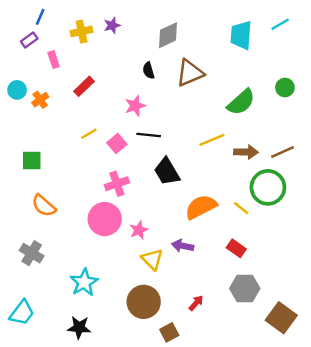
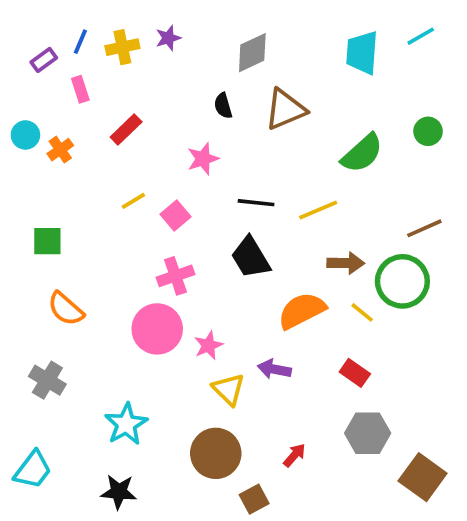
blue line: (40, 17) -> (80, 42), moved
black line: (149, 135) -> (256, 203), moved
brown arrow: (246, 152) -> (346, 263), moved

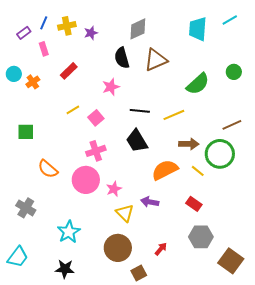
purple star: (168, 38) -> (91, 33), moved
black semicircle: (223, 106) -> (122, 58), size x1.5
orange semicircle: (66, 309) -> (48, 169), moved

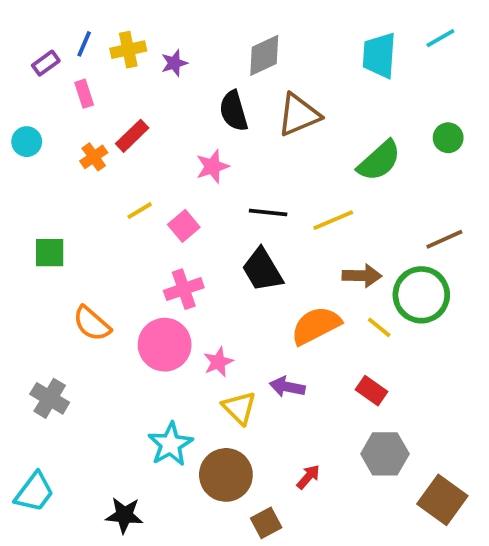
orange cross: (33, 82) -> (94, 157), moved
cyan star: (69, 232) -> (170, 444), moved

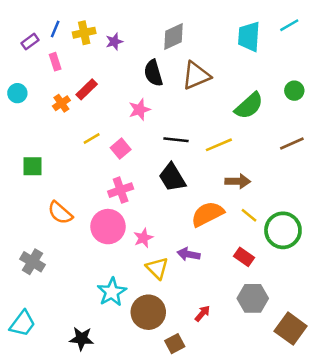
brown line: (444, 239) -> (292, 143), moved
green circle: (421, 295) -> (283, 230), moved

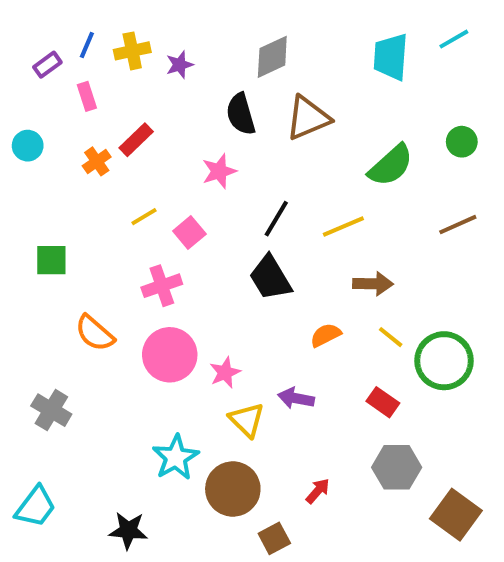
black line: (176, 140) -> (276, 219), turned -65
pink cross: (121, 190) -> (162, 286), moved
orange semicircle: (207, 214) -> (326, 335), size x0.6

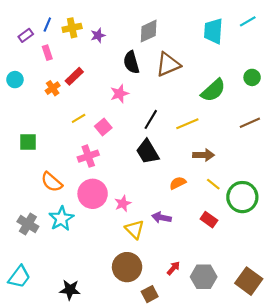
cyan star: (176, 457) -> (61, 219), moved
gray hexagon: (397, 467) -> (204, 277), moved

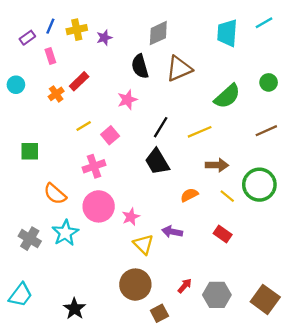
green circle: (242, 197) -> (259, 185), moved
black star: (70, 290) -> (74, 309), turned 30

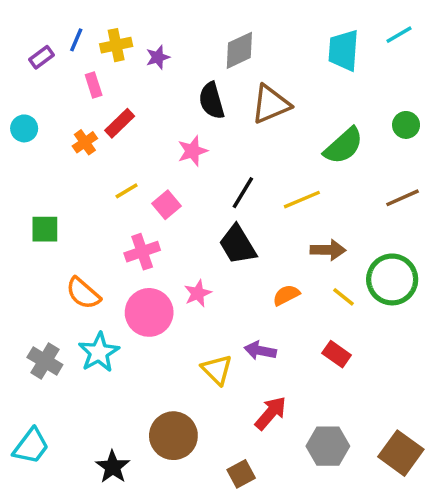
pink rectangle: (50, 56) -> (94, 85), moved
pink star: (131, 217) -> (198, 293), moved
brown circle: (135, 285) -> (173, 436), moved
red arrow: (185, 286) -> (271, 413), moved, size x1.5

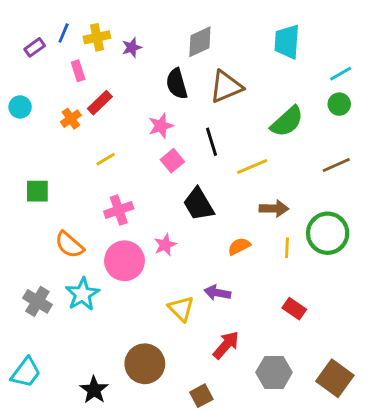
cyan line: (399, 35) -> (341, 74), moved
black line: (243, 193) -> (212, 142), moved, turned -48
pink square: (166, 205) -> (172, 161), moved
yellow line: (344, 297) -> (287, 248), turned 54
red rectangle: (337, 354) -> (294, 309), moved

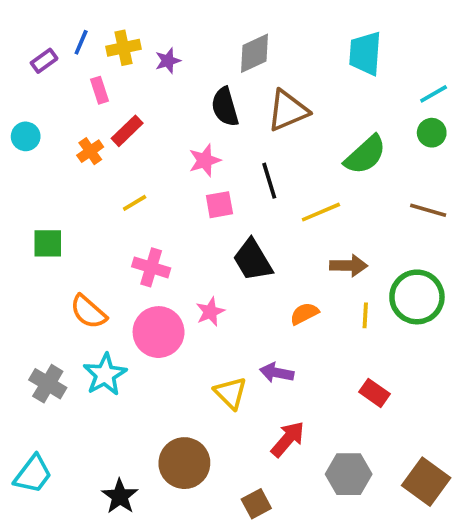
pink square: (172, 161) -> (219, 205), turned 30
brown line: (336, 165) -> (428, 210), turned 40
pink cross: (119, 210) -> (151, 267), turned 36

